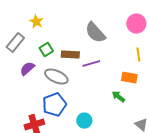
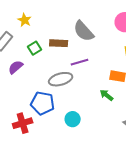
brown rectangle: (70, 55) -> (59, 43), moved
gray ellipse: (56, 77) -> (61, 79), moved, turned -40
blue pentagon: (54, 105) -> (43, 103), turned 30

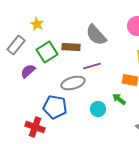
green square: (35, 48) -> (47, 52), size x1.5
cyan circle: (73, 119) -> (98, 109), moved
red cross: (23, 123) -> (35, 127), turned 36

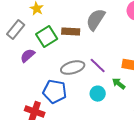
gray semicircle: (96, 35) -> (96, 20), turned 75
purple line: (92, 66) -> (98, 66), moved, turned 60

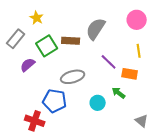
purple line: (98, 66) -> (109, 62), moved

